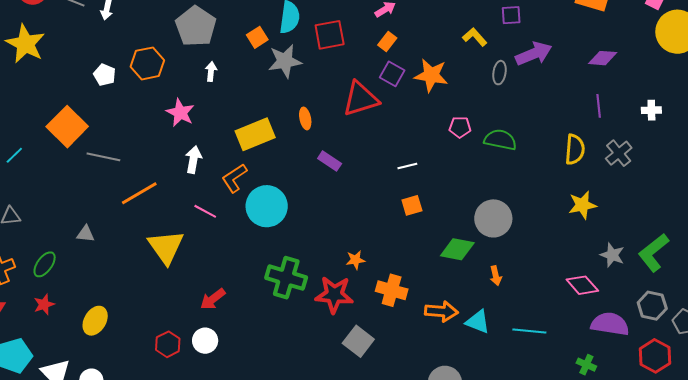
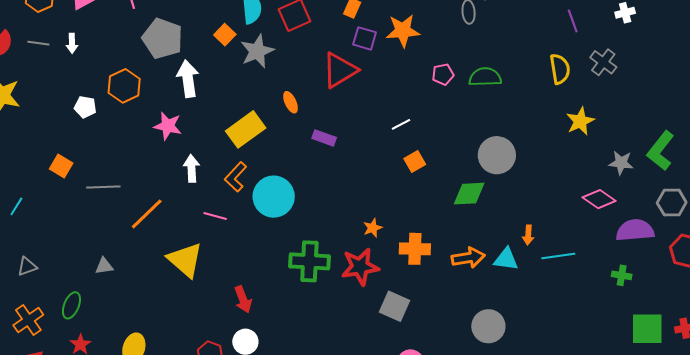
white arrow: (211, 71) -> (188, 79), size x1.8
orange square: (67, 127) -> (61, 166), size x0.6
orange arrow: (496, 276) -> (528, 235), moved, turned 30
red arrow: (213, 299) -> (243, 299), turned -60

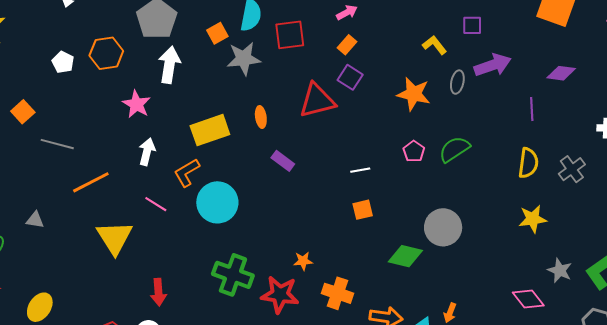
purple line: (573, 21) -> (532, 109), moved
orange star: (403, 31) -> (414, 94), moved
pink pentagon: (443, 74) -> (414, 151), moved, turned 30
green semicircle: (485, 77) -> (454, 149), turned -48

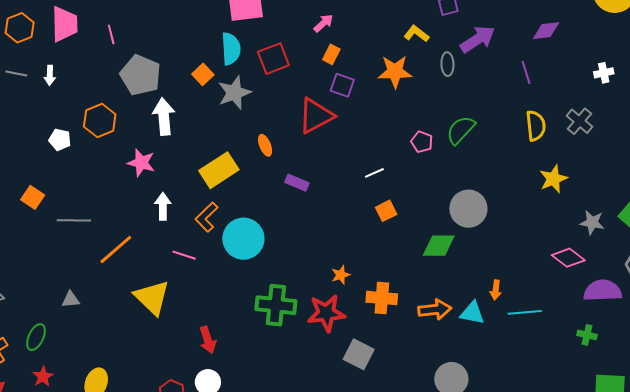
orange star: (414, 94) -> (395, 72), moved

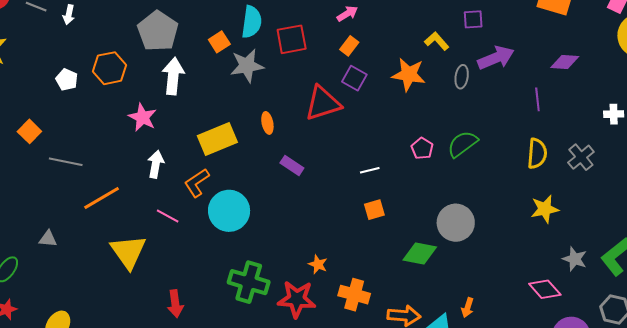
orange star: (341, 275) -> (318, 264), turned 30

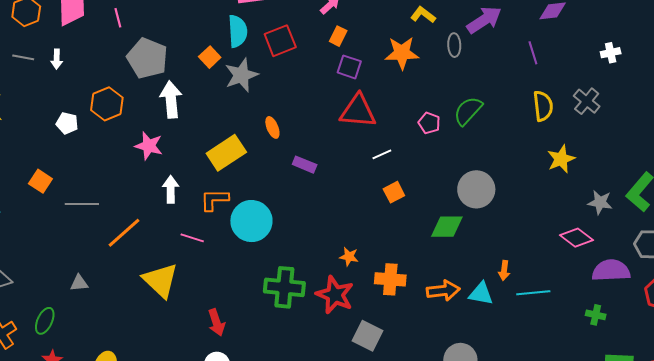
red triangle: (323, 103) -> (358, 111), moved, turned 33
orange L-shape: (197, 183) -> (214, 200), turned 44
red star: (297, 299) -> (335, 295), turned 30

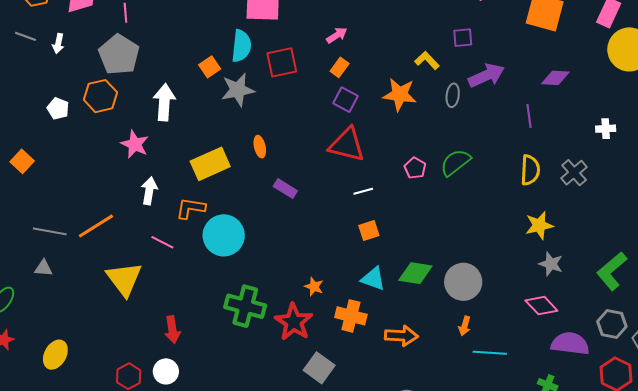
gray pentagon: (147, 58) -> (119, 55), moved
gray circle: (476, 189) -> (463, 282), moved
gray star: (600, 202) -> (551, 264), moved
gray line: (82, 204) -> (50, 231), moved
cyan triangle: (481, 294) -> (373, 279), moved

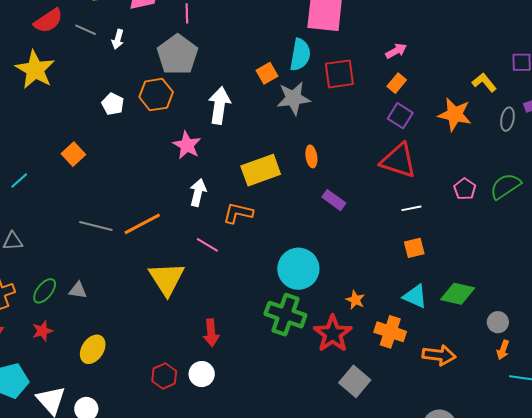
cyan circle: (224, 235) -> (298, 269), moved
gray triangle: (43, 268) -> (78, 290), moved
gray circle: (463, 282) -> (498, 322), moved, size x0.6

